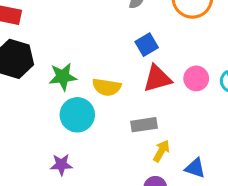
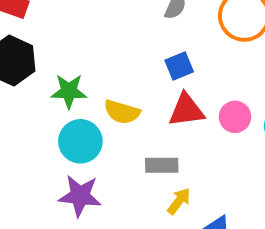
purple star: (61, 165) -> (80, 196), moved, size x1.5

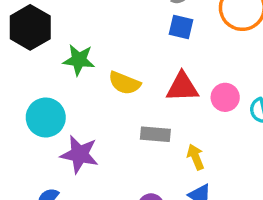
blue square: (179, 66) -> (181, 27), moved, turned 30
cyan circle: (80, 141) -> (46, 117), moved
yellow arrow: (179, 201) -> (196, 157), moved, turned -65

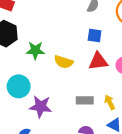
blue square: (181, 27) -> (95, 35), moved
gray rectangle: (155, 134) -> (85, 100), moved

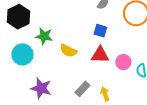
cyan circle: (19, 86) -> (22, 54), moved
gray rectangle: (85, 100) -> (82, 89), turned -56

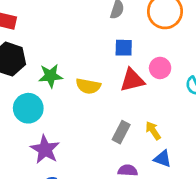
pink circle: (123, 62) -> (160, 68), moved
purple star: (41, 88) -> (45, 149), moved, turned 30

